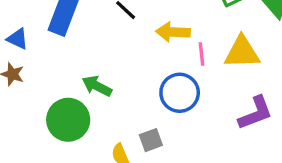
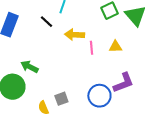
yellow triangle: (242, 52) -> (115, 47), size x0.6
blue circle: (180, 93) -> (99, 96), moved

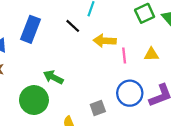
blue circle: (99, 96) -> (130, 93), moved
gray square: (61, 99) -> (98, 108), moved

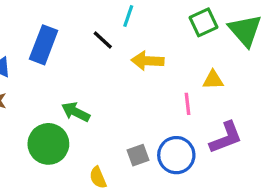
pink line: (124, 56) -> (188, 104), moved
blue circle: (130, 93) -> (176, 155), moved

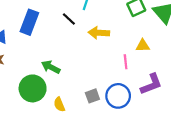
yellow semicircle: (98, 177) -> (59, 104), moved

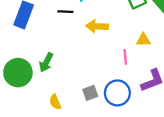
black line: (69, 19) -> (65, 12), turned -40
green arrow: (51, 67) -> (46, 62), turned -90
green circle: (33, 88) -> (18, 73), moved

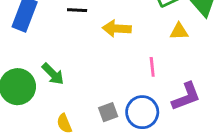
yellow triangle: (143, 40) -> (179, 31), moved
green arrow: (46, 62) -> (53, 74), turned -72

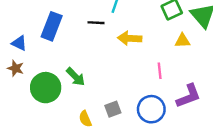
gray square: (108, 112) -> (113, 109), moved

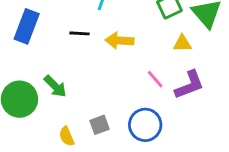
black line: (96, 23) -> (79, 33), moved
pink line: (160, 71) -> (155, 79), turned -35
purple L-shape: (188, 96) -> (189, 85), moved

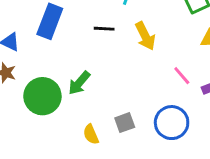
yellow arrow: (119, 41) -> (145, 36), turned -120
green arrow: (55, 86) -> (79, 83), turned 85

